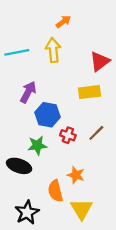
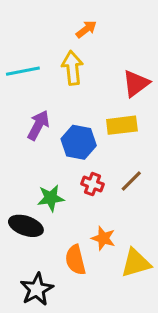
blue hexagon: (47, 115) -> (79, 142), moved
yellow triangle: (82, 209) -> (136, 263), moved, turned 45

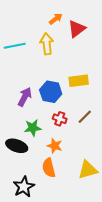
red triangle: (136, 83) -> (77, 29), moved
purple arrow: (38, 125) -> (25, 97), moved
orange star: (103, 238) -> (55, 146), moved

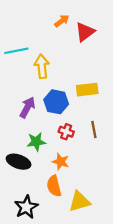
yellow arrow: (47, 44) -> (42, 66), moved
brown line: (85, 117) -> (94, 129), turned -56
yellow triangle: (88, 170) -> (79, 202), moved

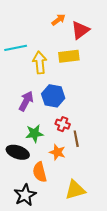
yellow rectangle: (87, 90) -> (69, 56), moved
brown line: (94, 129) -> (76, 139), moved
orange semicircle: (54, 186) -> (40, 172), moved

